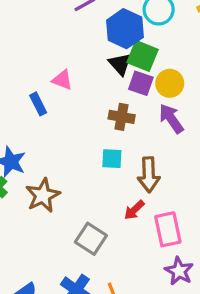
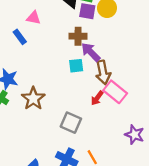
purple arrow: (171, 119) -> (91, 52), moved
pink rectangle: (168, 229) -> (115, 92), moved, turned -30

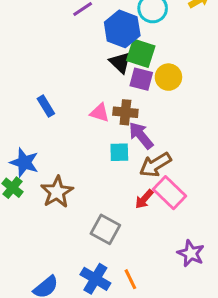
pink triangle: (34, 18) -> (100, 113), moved
brown arrow: (103, 72) -> (155, 165), turned 65

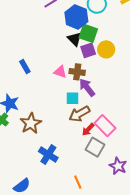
purple square: (141, 79) -> (88, 50), turned -35
brown arrow: (155, 165) -> (79, 114), moved
gray square: (105, 229) -> (95, 147), moved
blue cross: (95, 279) -> (48, 155), moved

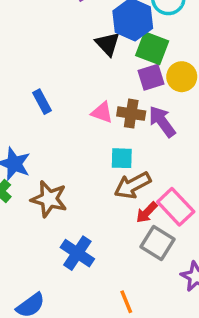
black triangle: (75, 39) -> (108, 44), moved
purple arrow: (87, 87) -> (162, 122), moved
brown star: (31, 123) -> (49, 199), turned -30

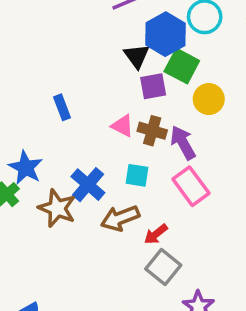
purple square: (151, 77) -> (153, 86), moved
brown arrow: (133, 185) -> (120, 218), moved
pink rectangle: (176, 207) -> (191, 186), moved
blue cross: (77, 253) -> (88, 185), moved

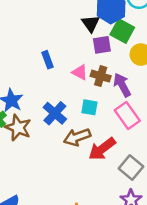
blue rectangle: (62, 107) -> (47, 60), moved
brown star: (57, 208) -> (18, 128), moved
red arrow: (156, 234) -> (102, 149), size x1.6
gray square: (163, 267) -> (131, 167), moved

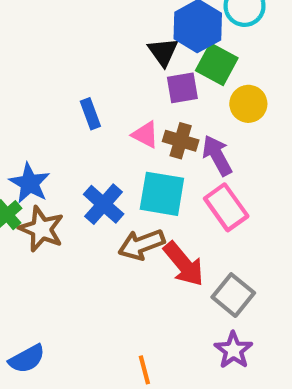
cyan square: (89, 107) -> (162, 194), size x1.6
red arrow: (102, 149) -> (184, 264), turned -92

